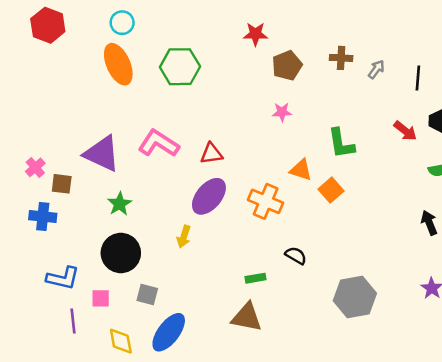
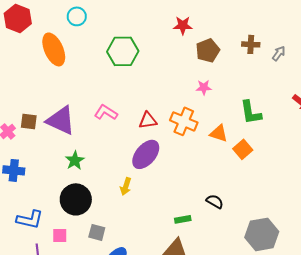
orange ellipse: (118, 64) -> (54, 49), moved
pink L-shape: (159, 143) -> (106, 112), size x0.7
brown square: (62, 184) -> (29, 121), moved
orange cross: (266, 201) -> (184, 121), moved

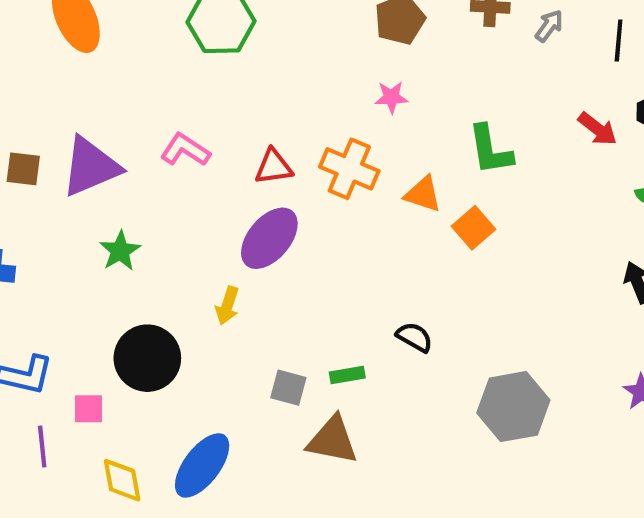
purple triangle: (61, 120) -> (91, 167), turned -48
black circle: (76, 199) -> (147, 358), moved
gray square: (97, 232) -> (288, 388), moved

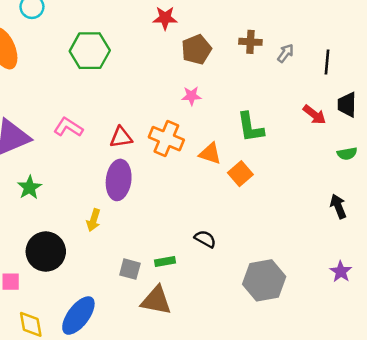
purple ellipse: (269, 238) -> (119, 180), turned -33

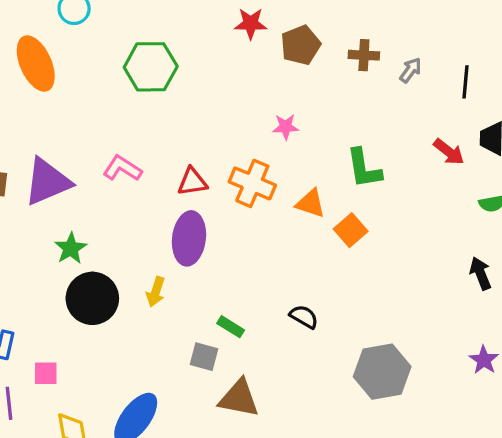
brown pentagon: (196, 49) -> (301, 45), moved
black circle: (46, 252) -> (92, 298), moved
green rectangle: (165, 262) -> (231, 327), moved, turned 42

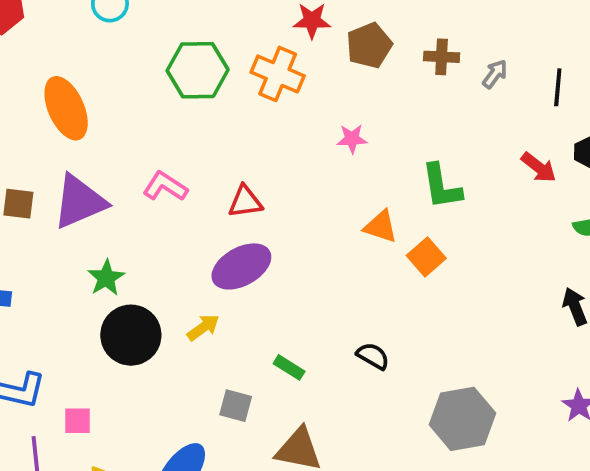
orange ellipse: (36, 63) -> (66, 108), moved
orange cross: (252, 183) -> (278, 74), moved
purple ellipse: (189, 238) -> (241, 266), turned 54
yellow arrow: (156, 292) -> (203, 327), turned -144
gray square: (204, 357) -> (236, 406), moved

